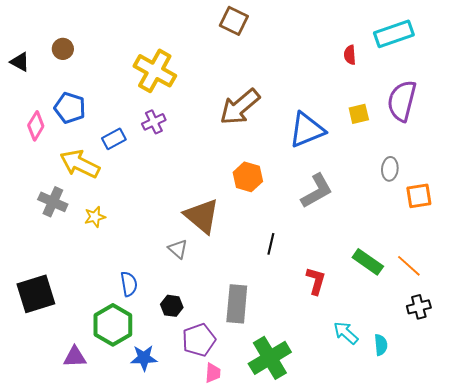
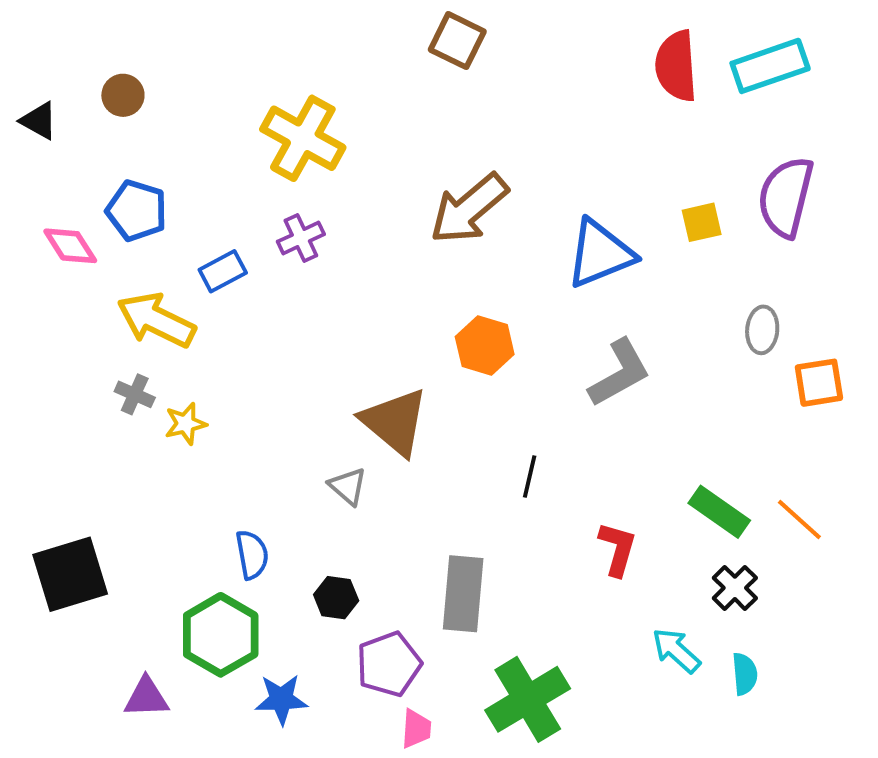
red semicircle: (350, 55) -> (676, 66), moved, size x1.8
pink diamond: (36, 126) -> (70, 246), turned -64
gray cross: (53, 202) -> (135, 394), moved, size x0.7
black cross: (419, 307) -> (735, 588), moved, turned -30

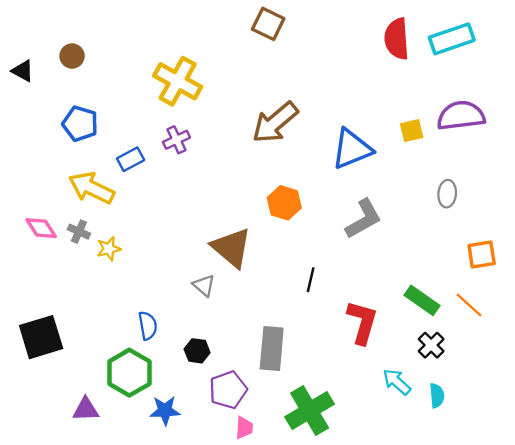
purple semicircle: (786, 197) -> (461, 116), turned 69
pink diamond: (70, 246) -> (41, 228), moved
orange square: (819, 383) -> (482, 254), moved
red L-shape: (618, 549) -> (362, 322), size x1.4

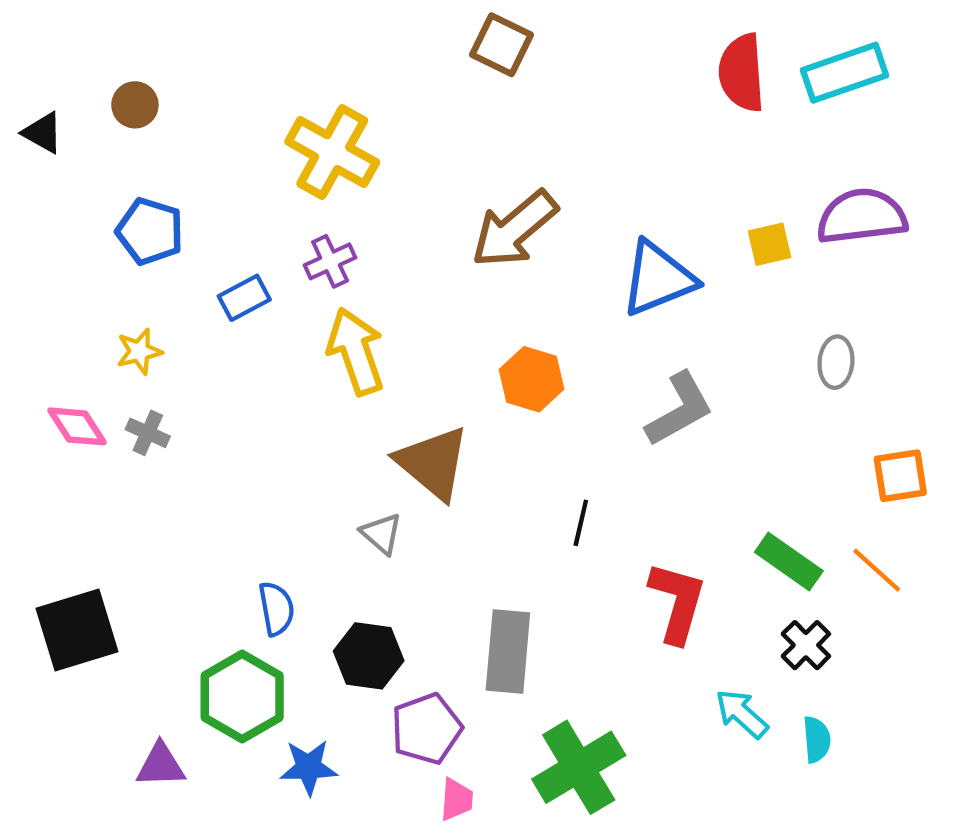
yellow arrow: (92, 188) -> (356, 351), moved, turned 45
yellow star: (109, 249) -> (139, 351), moved
black hexagon: (197, 351) -> (369, 656), size x1.4

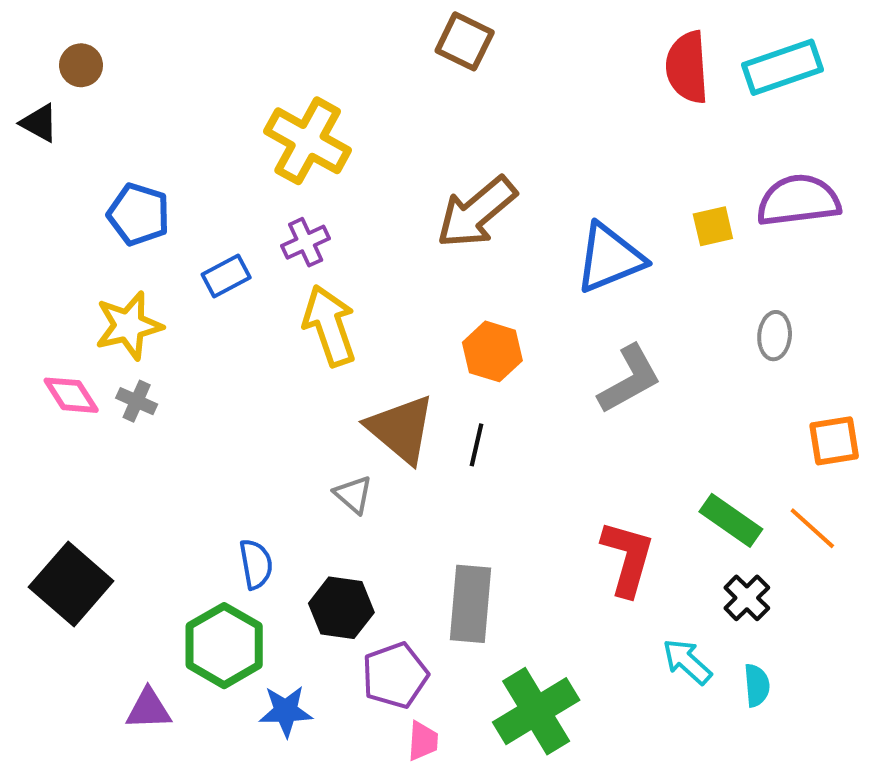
brown circle: (135, 105) -> (81, 65), moved
yellow star: (139, 351) -> (129, 326), size x1.6
black line: (581, 523) -> (476, 445), moved
black square: (77, 630) -> (71, 584), turned -32

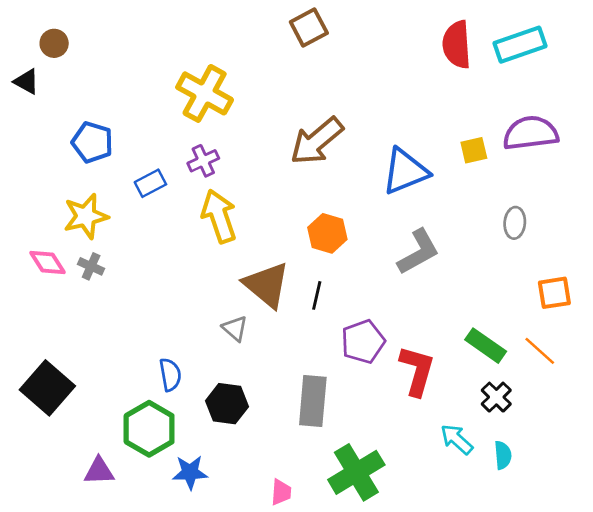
brown square: (465, 41) -> (309, 27), turned 36
purple pentagon: (395, 675) -> (363, 342), moved

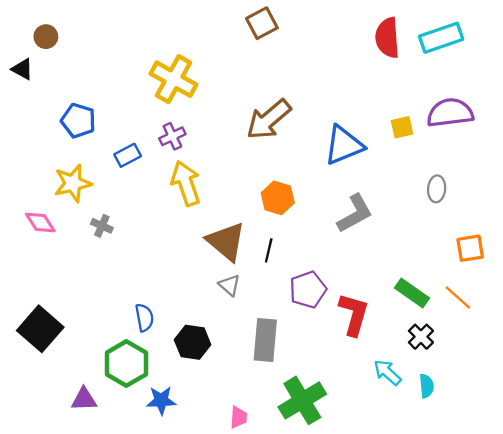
gray cross: (91, 266) -> (102, 226), moved
gray triangle: (235, 328) -> (229, 285), moved

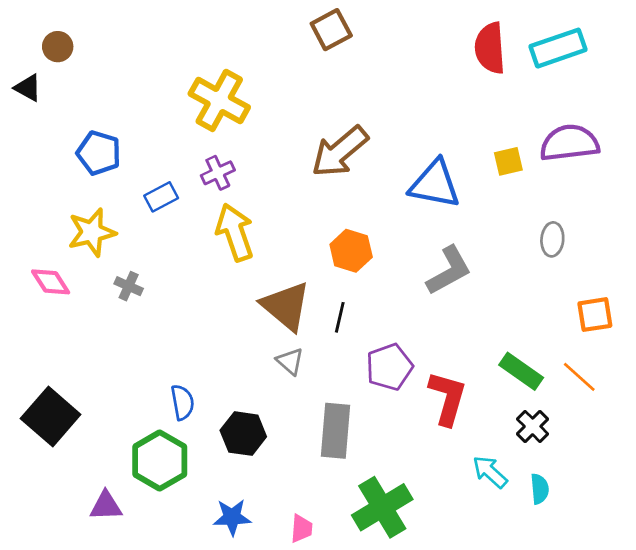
blue triangle: (344, 145) -> (435, 184), turned 33
blue star: (161, 400) -> (232, 517), moved

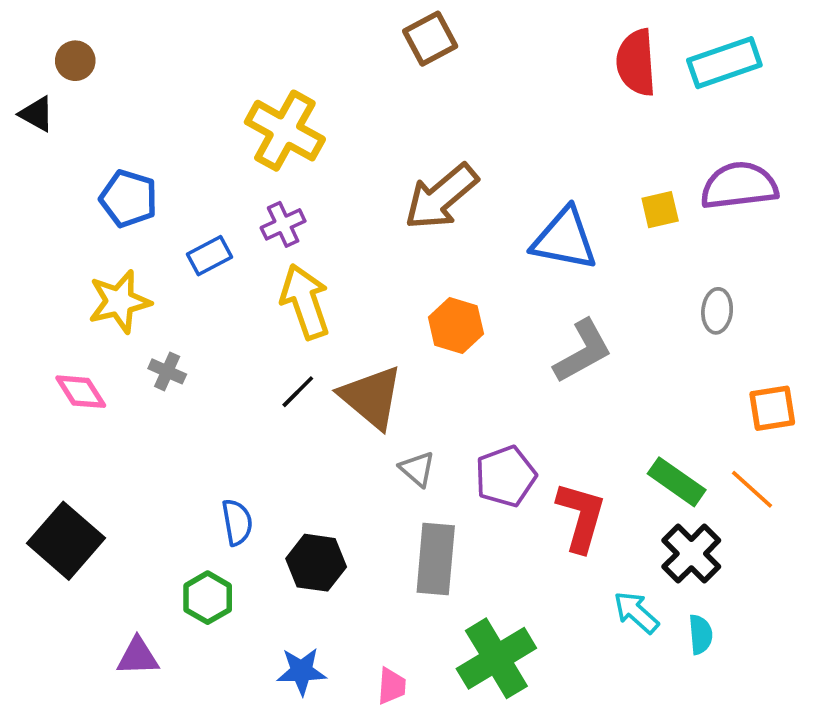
pink diamond: (51, 282) -> (81, 392), moved
black line: (340, 317) -> (298, 392), moved, turned 32
gray triangle: (290, 361) -> (417, 469), moved
black cross: (533, 426) -> (691, 554), size x1.4
green hexagon: (160, 460) -> (208, 598), size x0.7

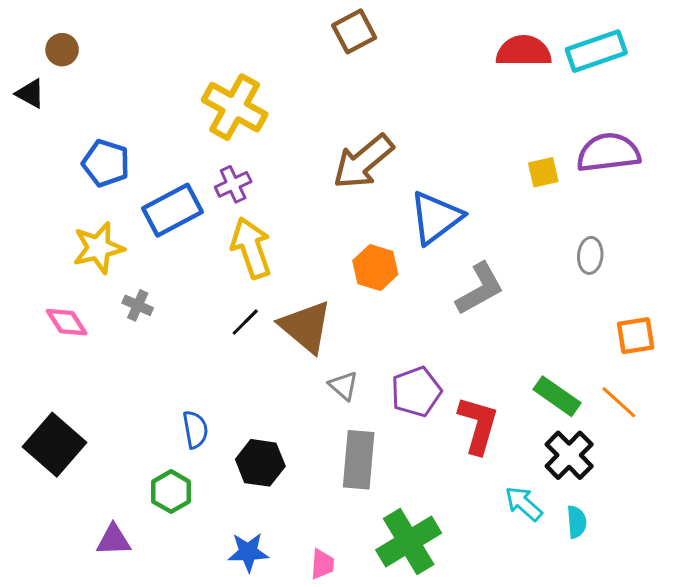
red semicircle: (636, 63) -> (524, 51), turned 94
blue triangle: (564, 239) -> (436, 218), moved, turned -48
blue rectangle: (209, 256) -> (173, 210), size x1.6

